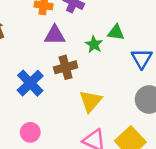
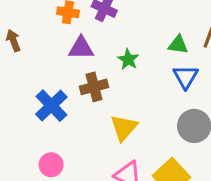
green triangle: (116, 32) -> (178, 45), moved

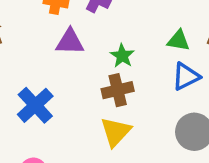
blue triangle: (186, 77) -> (186, 76), turned 32
brown cross: (94, 87) -> (118, 90), moved

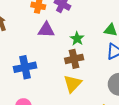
blue cross: (35, 105) -> (25, 67), turned 30

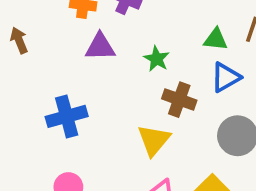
brown cross: (74, 59) -> (179, 100), moved, turned 36

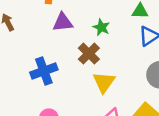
brown cross: (179, 100) -> (89, 54), moved, turned 30

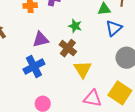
purple triangle: (63, 22) -> (41, 39), moved

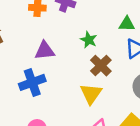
brown cross: (68, 48) -> (101, 66), moved

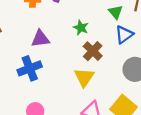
green triangle: (127, 24) -> (116, 12), turned 49

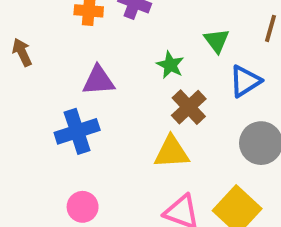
green triangle: (116, 12) -> (217, 41), moved
yellow triangle: (84, 77) -> (171, 152), turned 50

